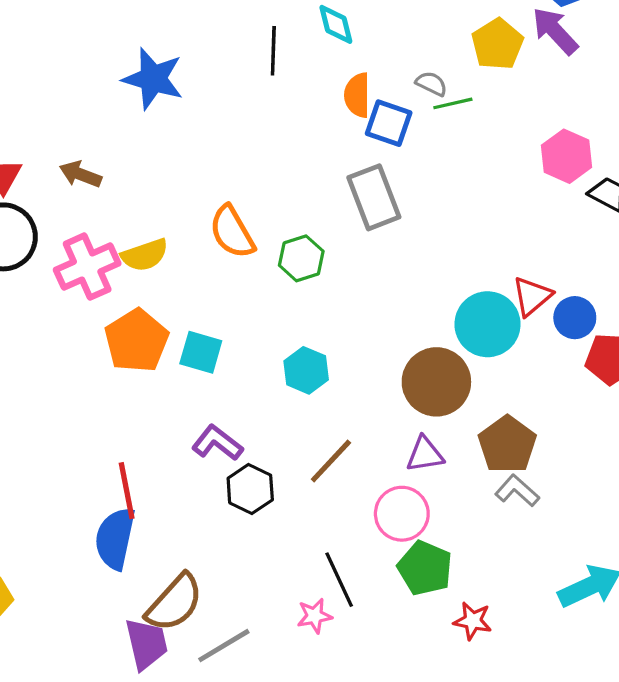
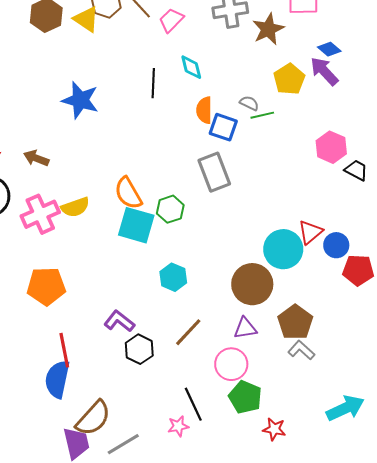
orange pentagon: (137, 341) -> (46, 286), moved, turned 30
cyan square: (201, 352) -> (136, 225), moved, size x1.4

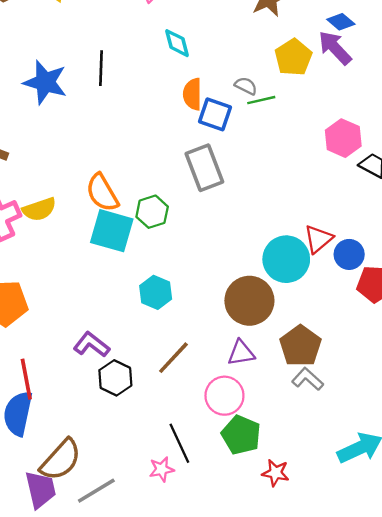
black line: (153, 83) -> (101, 68), moved

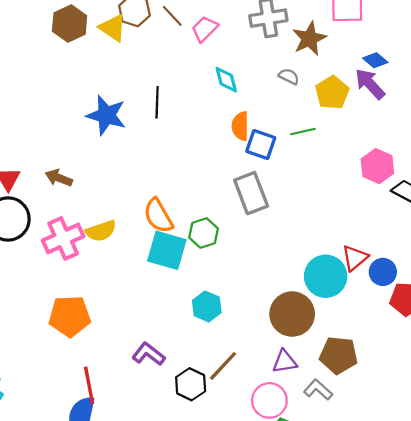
gray semicircle: (246, 86) -> (289, 76), moved
brown pentagon: (300, 346) -> (339, 355), turned -30
black hexagon: (115, 378) -> (191, 384), moved
gray L-shape: (308, 379) -> (318, 390), moved

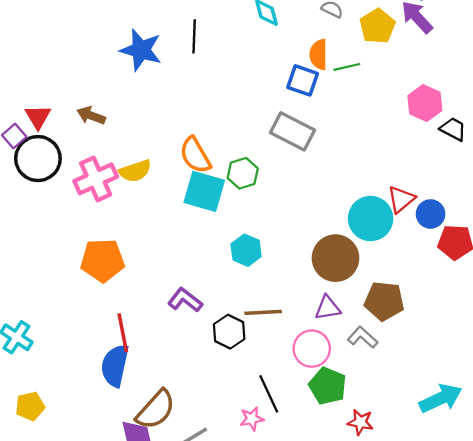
orange semicircle: (240, 126) -> (319, 54), moved
gray rectangle: (251, 193) -> (292, 131), turned -42
brown line: (223, 366) -> (263, 312), turned 44

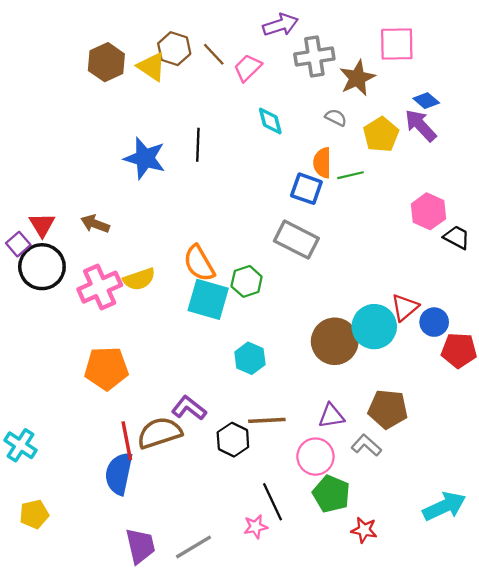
brown circle: (335, 258) -> (335, 341), moved
brown semicircle: (156, 410) -> (160, 433), moved, turned -150

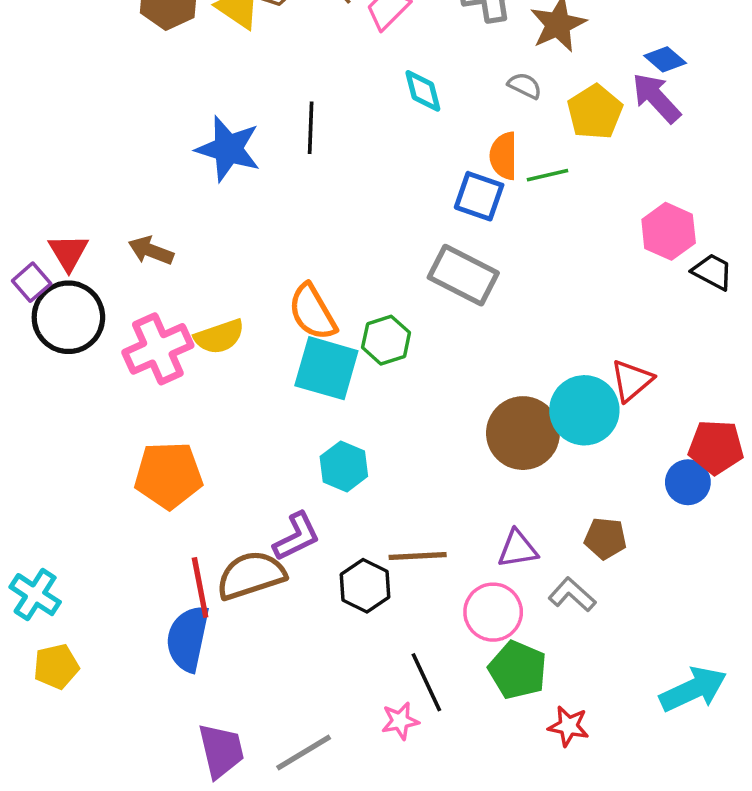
blue circle: (434, 322) -> (688, 482), moved
cyan hexagon: (250, 358) -> (344, 466), moved
purple L-shape: (189, 408) -> (297, 537), turned 116
brown pentagon: (388, 409) -> (605, 538), size x0.7
yellow pentagon: (34, 514) -> (56, 666), moved

